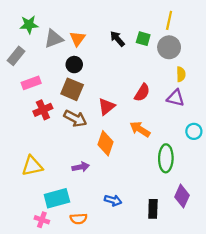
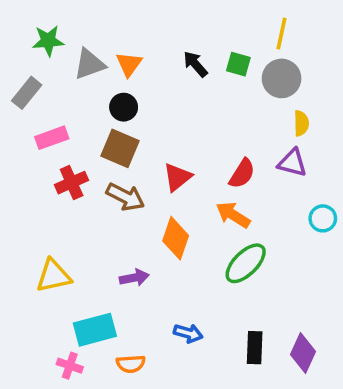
red semicircle: (142, 93) -> (242, 174), moved
green ellipse: (166, 158) -> (246, 263), moved, turned 44
purple diamond: (182, 196) -> (303, 353), moved

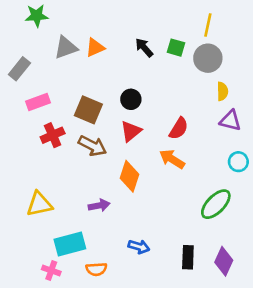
green star: (48, 41) -> (37, 16), moved
orange triangle: (129, 64) -> (95, 48), turned 30
black circle: (124, 107) -> (131, 99), moved
purple triangle: (292, 163) -> (230, 121), moved
green ellipse: (246, 263) -> (216, 204), moved

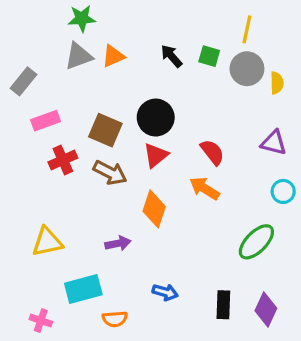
green star: (37, 16) -> (82, 18), moved
yellow semicircle: (222, 91) -> (277, 83), moved
black circle: (131, 99) -> (156, 118), size x1.5
red semicircle: (179, 129) -> (212, 152), turned -70
pink cross: (51, 271) -> (41, 321), moved

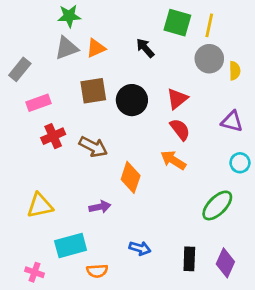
green square: (209, 56) -> (177, 23), moved, size x1.5
brown square: (105, 130) -> (93, 91), moved, turned -32
red triangle: (156, 155) -> (177, 99), moved

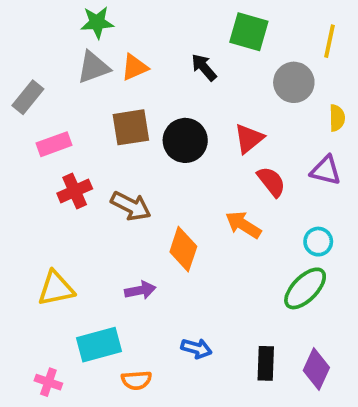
yellow line: (209, 25) -> (329, 41), moved
yellow semicircle: (235, 71) -> (337, 118), moved
red semicircle: (180, 129) -> (271, 182), moved
cyan circle: (240, 163) -> (318, 242), moved

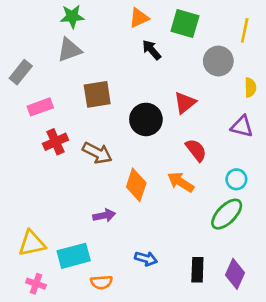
orange triangle: (135, 67) -> (139, 18), moved
black circle: (185, 140) -> (146, 119), moved
red semicircle: (271, 182) -> (196, 150), moved
orange arrow: (243, 225) -> (181, 182), moved
yellow triangle: (56, 288) -> (32, 243), moved

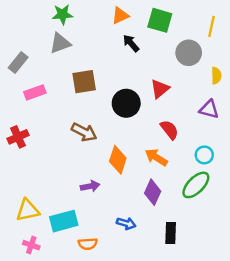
red cross: (55, 142) -> (18, 137), moved
purple diamond: (235, 274) -> (153, 192), moved

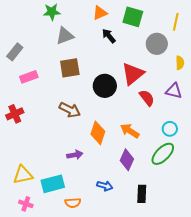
gray triangle: (60, 43) -> (65, 36), moved
red triangle: (160, 89) -> (133, 74), size x1.4
red semicircle: (169, 130) -> (147, 98), moved

